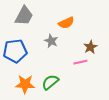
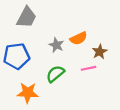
orange semicircle: (66, 23) -> (79, 38), moved
green semicircle: (50, 82) -> (55, 74), moved

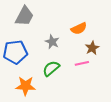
orange semicircle: (79, 38) -> (79, 28), moved

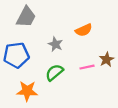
brown star: (92, 48) -> (107, 59), moved

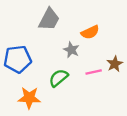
gray trapezoid: (26, 17) -> (49, 19), moved
gray star: (55, 44) -> (71, 50), moved

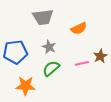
gray trapezoid: (49, 19) -> (43, 17), turned 55
gray star: (71, 50) -> (49, 47), moved

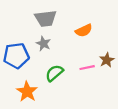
gray star: (49, 47) -> (43, 44), moved
orange star: (26, 86) -> (27, 92), turned 30

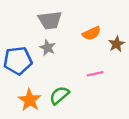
brown star: (107, 60) -> (117, 44), moved
green semicircle: (54, 73) -> (59, 95), moved

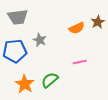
gray trapezoid: (50, 20) -> (18, 17), moved
brown star: (117, 44) -> (98, 22), moved

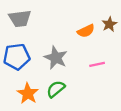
gray star: (40, 40) -> (56, 58), moved, size x1.5
pink line: (80, 62) -> (97, 64), moved

